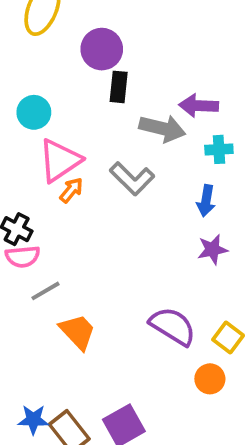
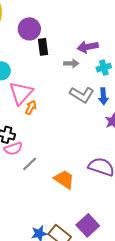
gray arrow: (162, 128) -> (71, 63), size x0.6
gray L-shape: (132, 179) -> (82, 95), moved
orange trapezoid: (78, 332) -> (64, 179), moved

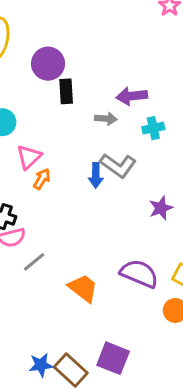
pink triangle: (21, 93) -> (29, 157), size x0.7
blue arrow: (103, 96) -> (96, 175), moved
purple square: (88, 225) -> (113, 358), turned -30

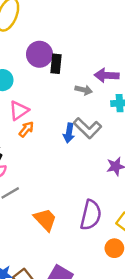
purple circle: (48, 64) -> (39, 54), moved
purple semicircle: (139, 274) -> (91, 215), turned 72

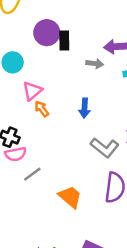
gray L-shape: (88, 128) -> (105, 148), moved
orange arrow: (26, 129) -> (42, 109), turned -70

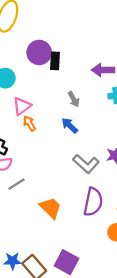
gray arrow: (95, 64) -> (74, 99), moved, turned 49
blue arrow: (84, 108) -> (70, 126), turned 126

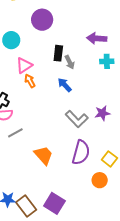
black rectangle: (55, 61) -> (58, 53), moved

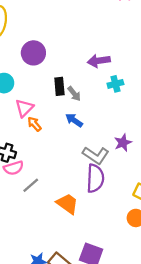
purple semicircle: (81, 152) -> (95, 178), moved

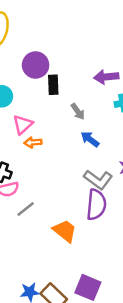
black rectangle: (59, 86) -> (53, 85), moved
blue arrow: (74, 120) -> (90, 139), moved
orange arrow: (34, 124) -> (33, 142), turned -56

